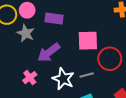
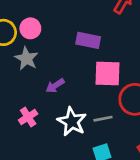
purple rectangle: (54, 18) -> (88, 40), moved
purple arrow: (49, 52) -> (55, 86), size x0.6

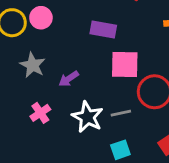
gray star: (26, 59) -> (33, 65), moved

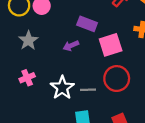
pink square: (125, 65) -> (111, 45), moved, turned -30
purple arrow: (69, 79) -> (71, 46), moved

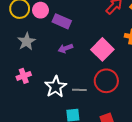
purple rectangle: (87, 24) -> (62, 21), moved
pink square: (111, 45) -> (102, 49), turned -30

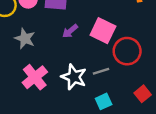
pink square: (102, 49) -> (103, 31), moved
pink cross: (24, 76) -> (35, 77), size x1.5

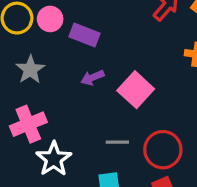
red circle: (127, 51) -> (163, 150), moved
white star: (74, 77) -> (54, 159), moved

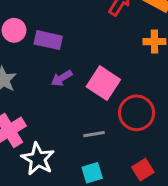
red circle: (163, 150) -> (137, 113), moved

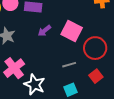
red square: (143, 170) -> (96, 76), moved

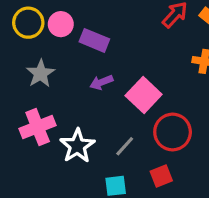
gray line: (69, 65) -> (125, 146), turned -48
white star: (34, 84) -> (77, 146), moved

